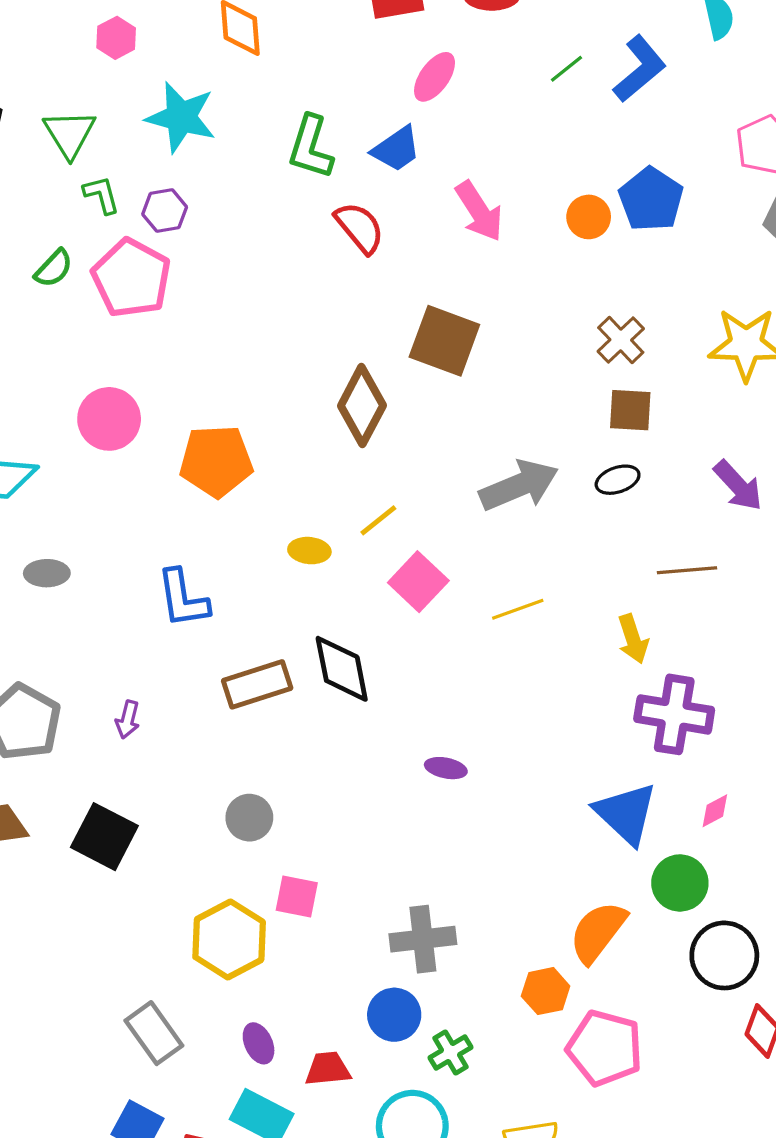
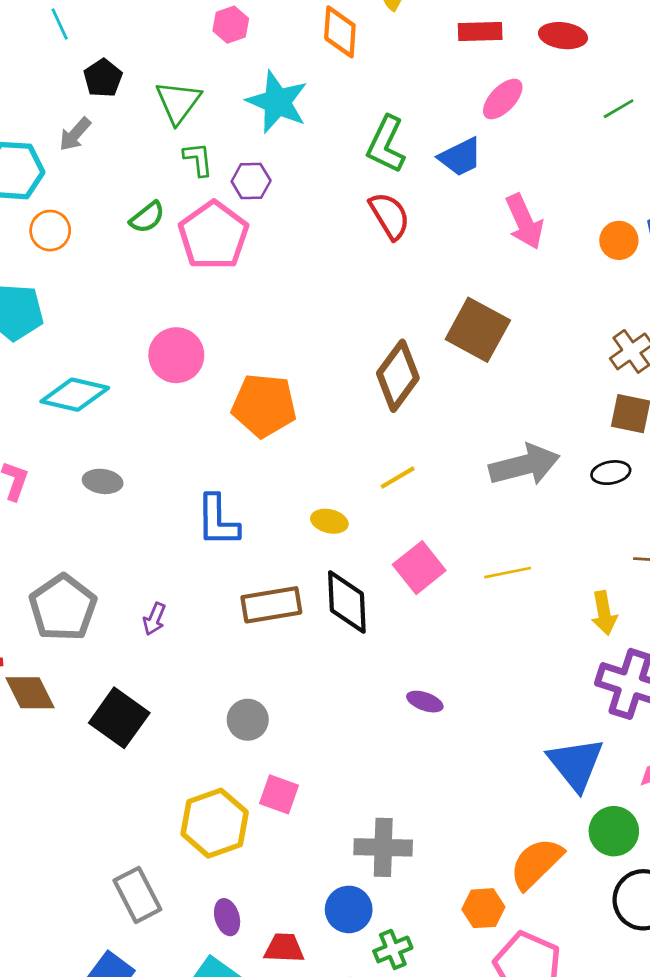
red semicircle: (360, 228) -> (390, 216), moved
yellow ellipse: (309, 551) -> (329, 521), moved
pink square: (418, 582) -> (419, 568), moved

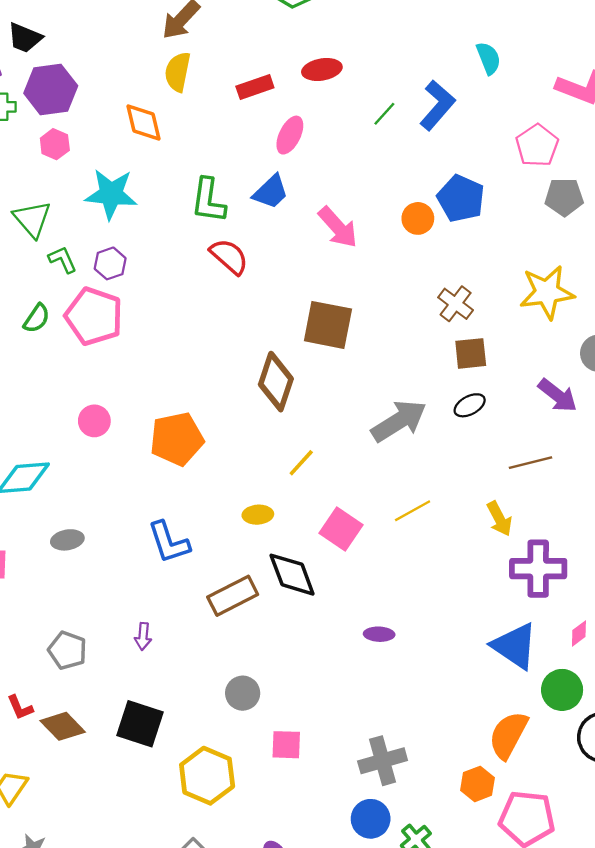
pink circle: (176, 355) -> (94, 421), size x0.7
gray pentagon: (63, 608) -> (67, 650), size x0.7
yellow hexagon: (215, 823) -> (207, 776), moved

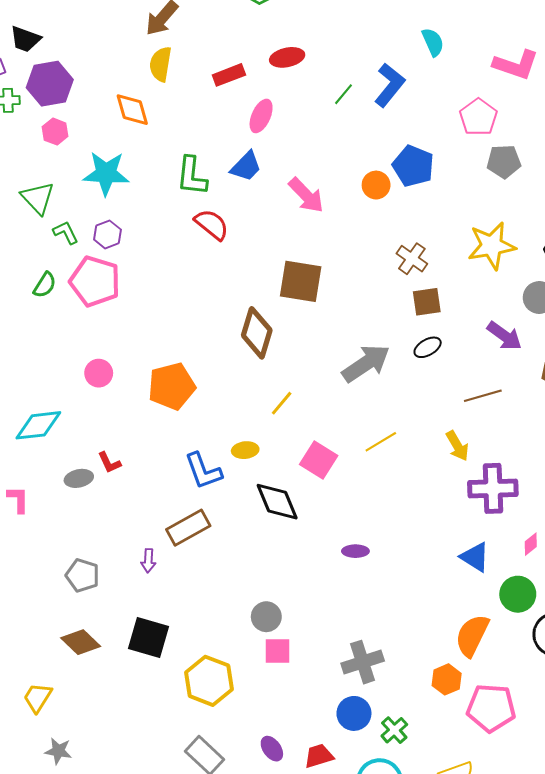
blue L-shape: (169, 542) -> (203, 471), moved
brown rectangle: (233, 596) -> (188, 528), moved
blue triangle: (515, 646) -> (475, 557), size x0.7
gray circle: (243, 693) -> (266, 617), moved
red L-shape: (20, 708) -> (109, 463), moved

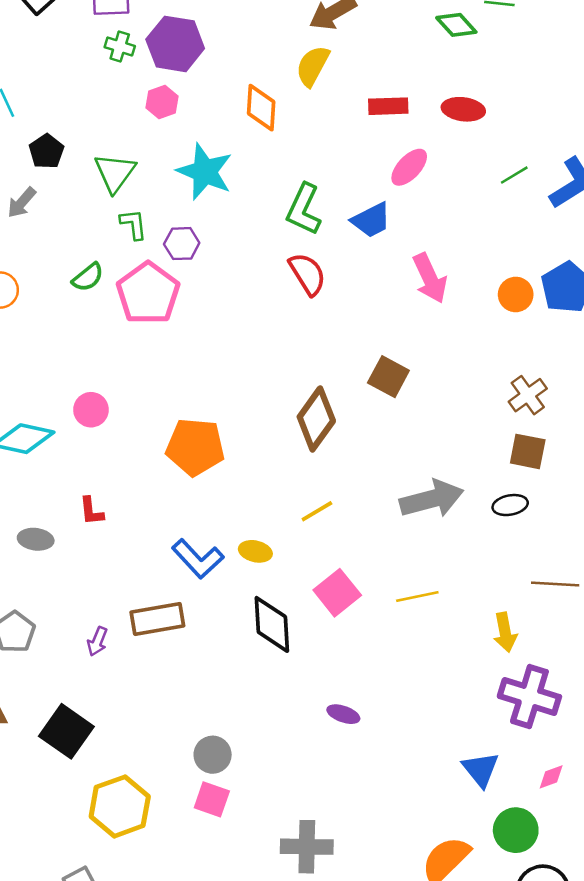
brown square: (301, 281) -> (388, 377), size x0.7
pink circle: (99, 373) -> (91, 410), moved
blue L-shape: (203, 471) -> (198, 559), turned -42
gray ellipse: (79, 478) -> (36, 539), moved

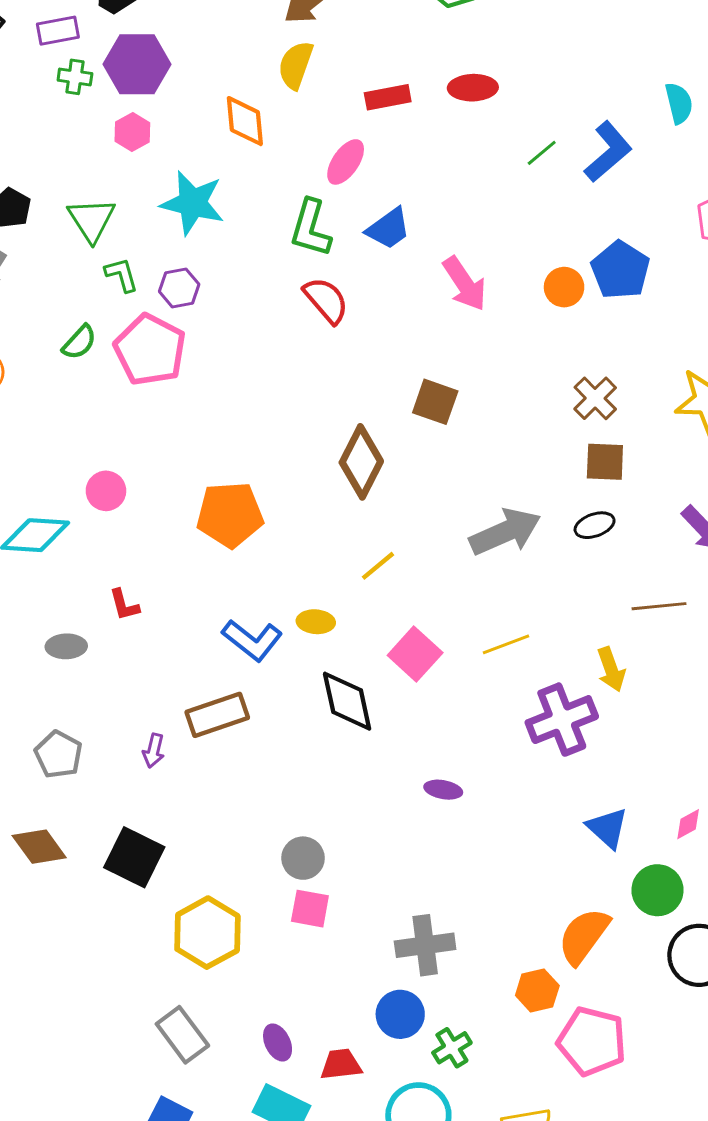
pink ellipse: (409, 167) -> (346, 162), moved
purple cross: (529, 697) -> (562, 720), moved, turned -30

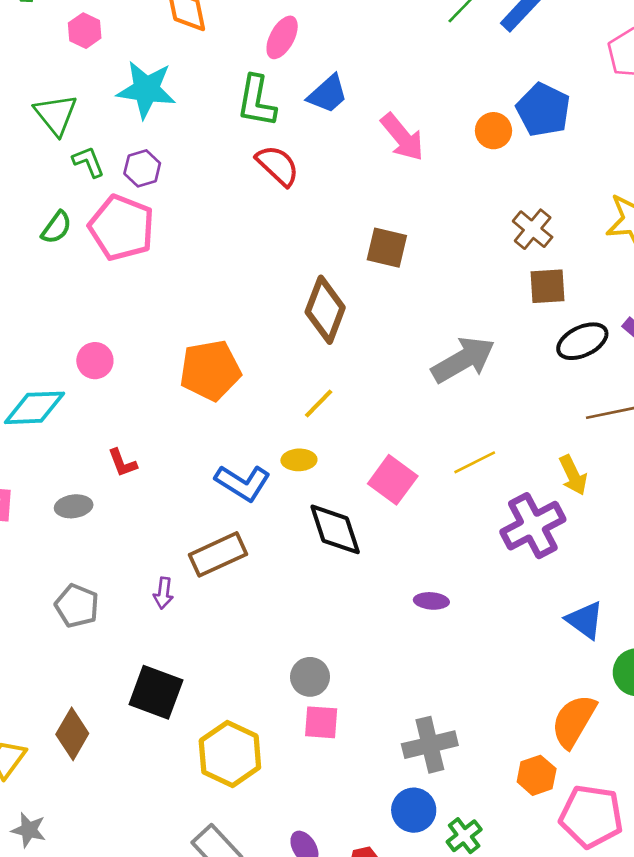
black ellipse: (595, 525) -> (582, 341), moved, size x1.4
yellow line: (378, 566) -> (319, 403), moved
brown diamond: (39, 847) -> (72, 734), moved, turned 72

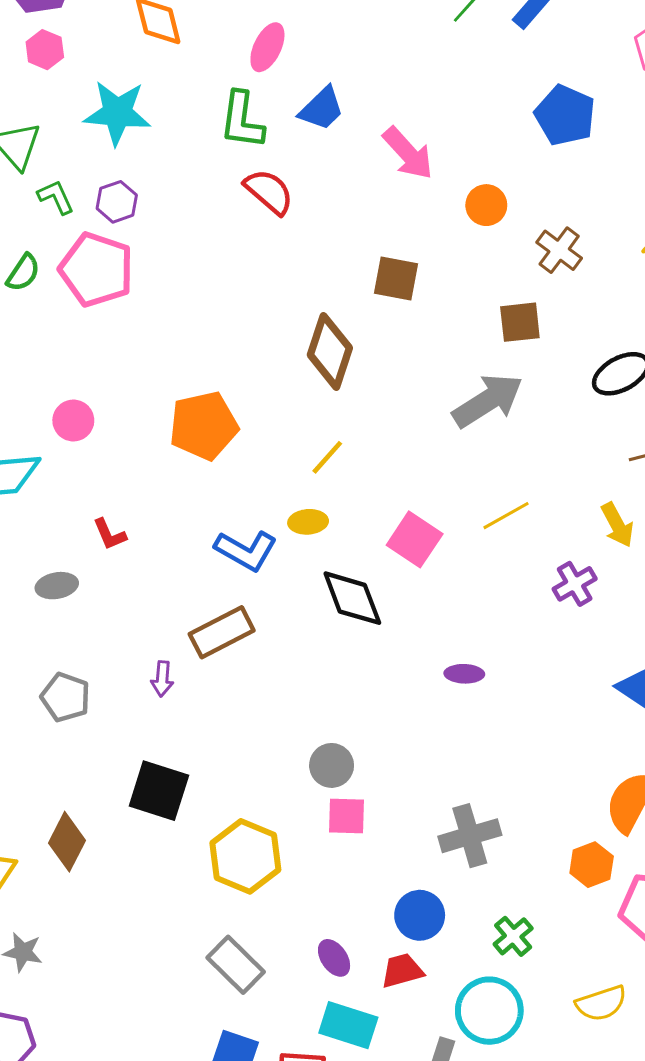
orange circle: (493, 131) -> (486, 205), moved
brown square: (548, 286) -> (520, 322), moved
purple cross: (533, 526) -> (575, 584), size x0.6
blue circle: (414, 810) -> (420, 915), moved

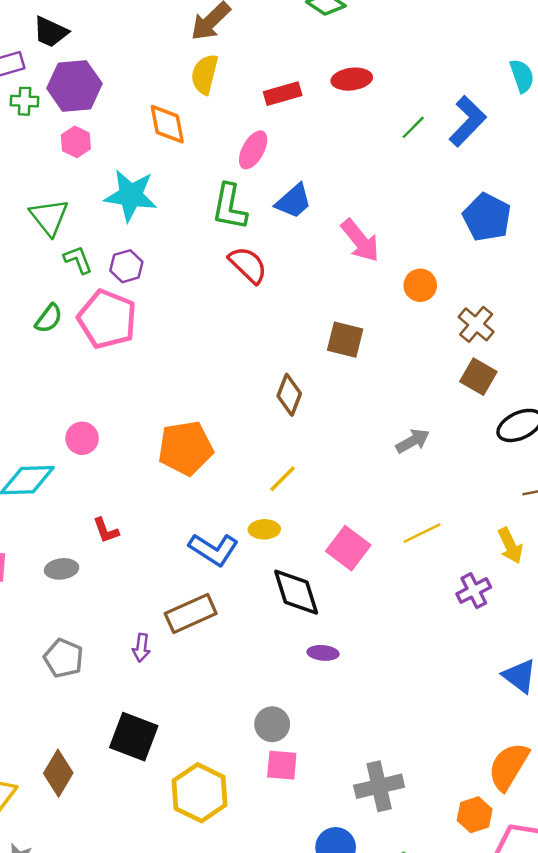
brown square: (520, 322) -> (478, 377), moved, turned 33
brown diamond: (330, 351) -> (289, 395), size x0.7
gray arrow: (488, 401) -> (413, 441), size x0.6
purple ellipse: (464, 674) -> (323, 653), moved

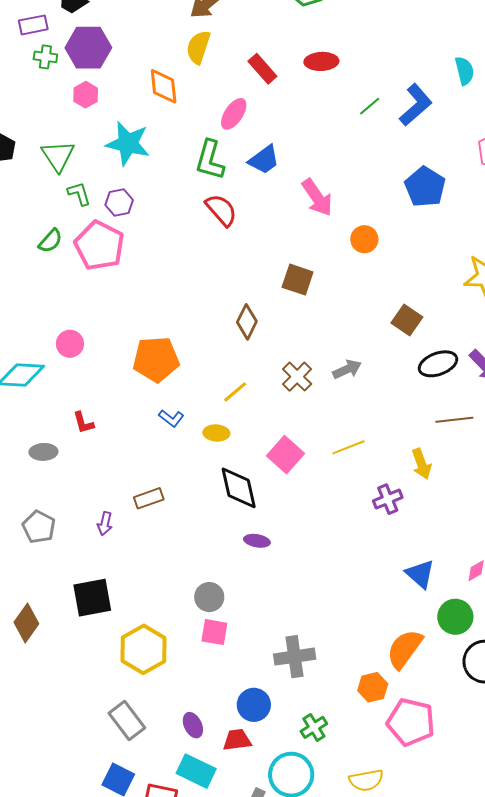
red rectangle: (283, 94) -> (262, 69), turned 60
brown cross: (476, 324) -> (297, 377), moved
blue L-shape: (214, 549) -> (171, 418), moved, size x0.6
brown rectangle: (191, 613) -> (149, 498), size x0.7
black square: (134, 737) -> (92, 598), turned -36

